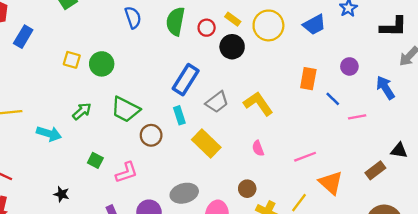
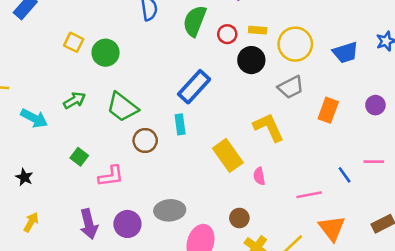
yellow rectangle: (233, 19) -> (258, 30), turned -42
blue line: (333, 99) -> (345, 175), moved
gray trapezoid: (217, 102) -> (291, 87), moved
yellow rectangle: (206, 144) -> (228, 155), moved
black star: (61, 194) -> (24, 177), moved

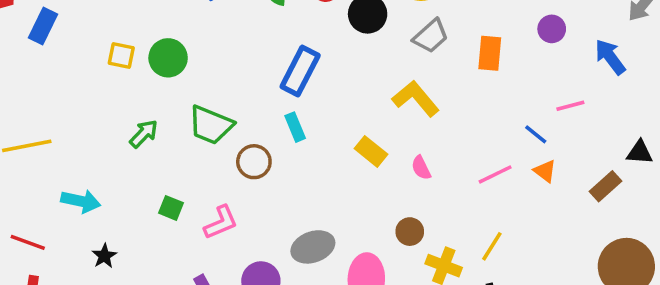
cyan arrow: (34, 118) -> (81, 201), moved
yellow rectangle: (228, 155) -> (371, 151), size x0.7
black star: (24, 177) -> (104, 256), turned 30
orange triangle: (332, 228) -> (545, 171), moved, size x0.6

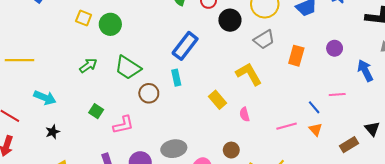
black triangle: (640, 152) -> (372, 129), turned 35

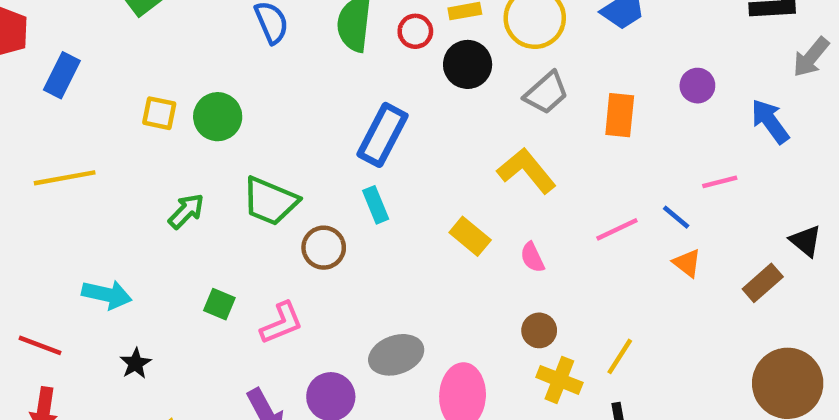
yellow line: (20, 60) -> (65, 178), moved
pink line: (287, 126) -> (617, 229), moved
brown circle: (231, 150) -> (539, 330), moved

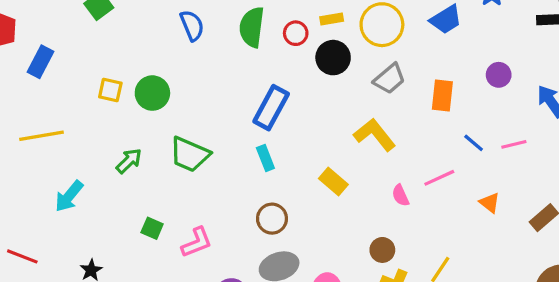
blue line: (676, 217) -> (474, 143), moved
brown circle: (324, 248) -> (272, 219), moved
pink semicircle: (532, 257) -> (400, 195), moved
cyan arrow: (107, 295) -> (69, 196), moved, turned 116

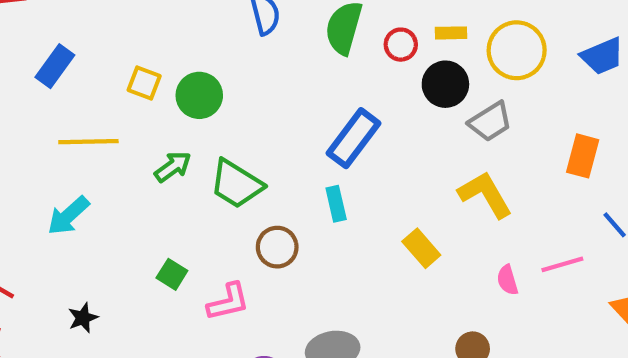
blue rectangle: (40, 62) -> (55, 66), moved
gray trapezoid: (389, 79) -> (490, 122), moved
yellow line: (42, 136) -> (88, 142), moved
green arrow: (129, 161) -> (173, 167), moved
brown circle: (272, 219) -> (277, 247), moved

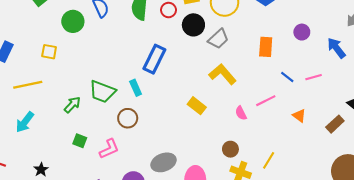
green circle: (199, 95) -> (73, 21), moved
green arrow: (173, 167) -> (72, 105), moved
cyan rectangle: (336, 204) -> (136, 88), moved

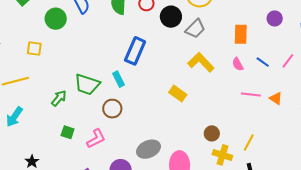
pink line: (314, 77) -> (288, 61), turned -35
pink line: (266, 101) -> (251, 94), moved, turned 36
pink semicircle: (241, 113) -> (238, 64), moved

